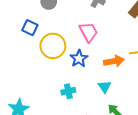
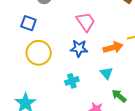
yellow circle: (53, 46) -> (39, 53), moved
blue star: (79, 59) -> (79, 48), turned -30

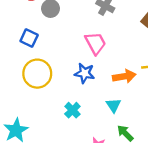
cyan cross: (72, 81) -> (72, 110), turned -32

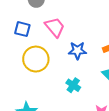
pink trapezoid: (95, 43) -> (55, 27), moved

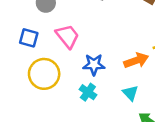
cyan cross: (73, 85) -> (88, 92), moved

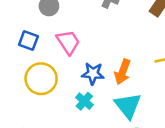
orange arrow: (136, 60) -> (123, 72), moved, turned 125
cyan triangle: (130, 93) -> (128, 106), size x1.6

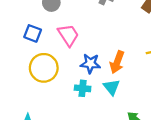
cyan cross: (84, 101) -> (83, 88), turned -35
cyan triangle: (128, 106) -> (112, 87), moved, size x0.7

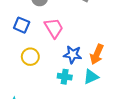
yellow circle: (44, 68) -> (30, 57), size x0.7
cyan triangle: (112, 87) -> (91, 77), turned 42

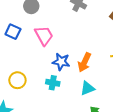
yellow circle: (30, 57) -> (17, 80), moved
cyan triangle: (91, 77) -> (87, 88), moved

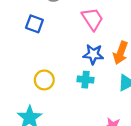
pink trapezoid: (44, 36) -> (93, 19), moved

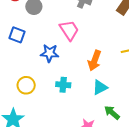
blue star: (93, 54) -> (50, 53), moved

